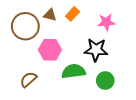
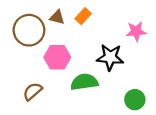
pink star: (106, 22) -> (136, 31), moved
green circle: (105, 81) -> (135, 100), moved

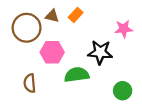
brown semicircle: (33, 91) -> (30, 83), turned -54

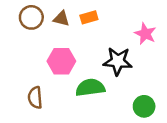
orange rectangle: (76, 15) -> (89, 17), turned 32
brown circle: (27, 28) -> (31, 17), moved, size x0.7
pink star: (124, 29) -> (145, 34), turned 30

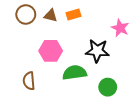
green circle: (144, 106) -> (108, 87), moved

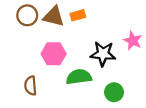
brown triangle: (51, 16) -> (54, 16), size x1.5
pink star: (120, 28) -> (133, 41), moved

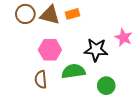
brown semicircle: (31, 86) -> (41, 79), moved

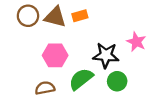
green semicircle: (73, 71) -> (81, 79), turned -30
brown semicircle: (41, 79) -> (45, 88), turned 84
green circle: (106, 86) -> (117, 81), moved

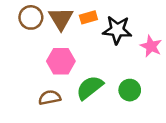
brown triangle: (55, 17) -> (61, 19), turned 45
black star: (106, 55) -> (117, 30), moved

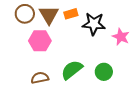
pink hexagon: (61, 61) -> (40, 41), moved

